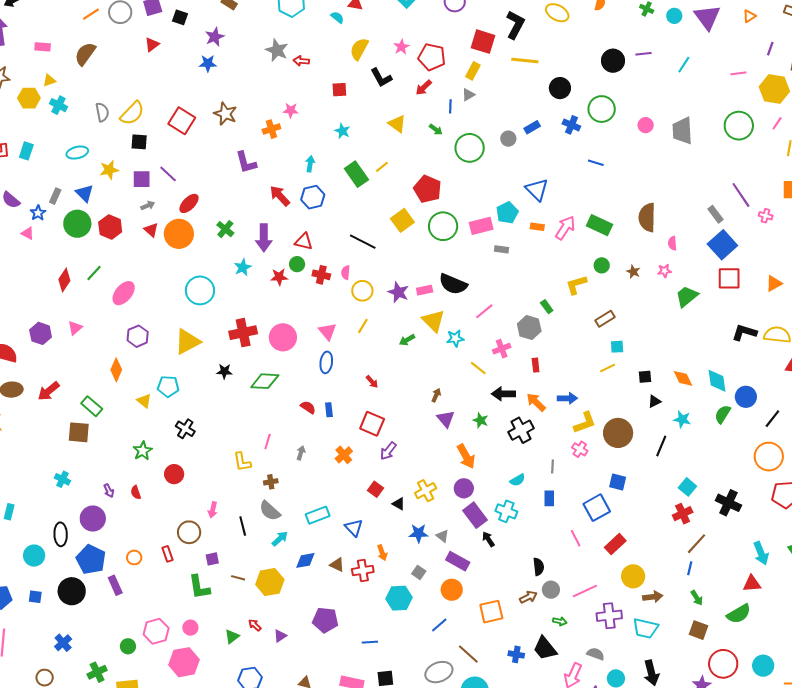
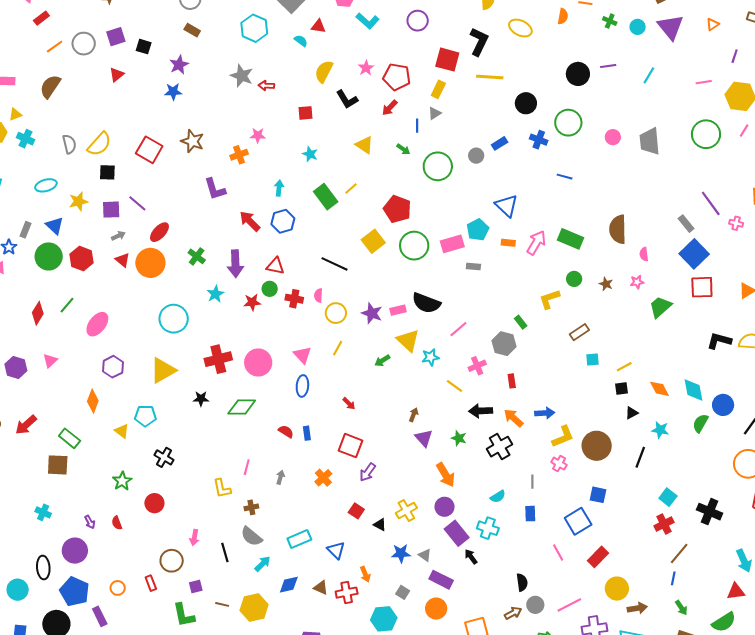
yellow line: (608, 368) -> (624, 367), moved

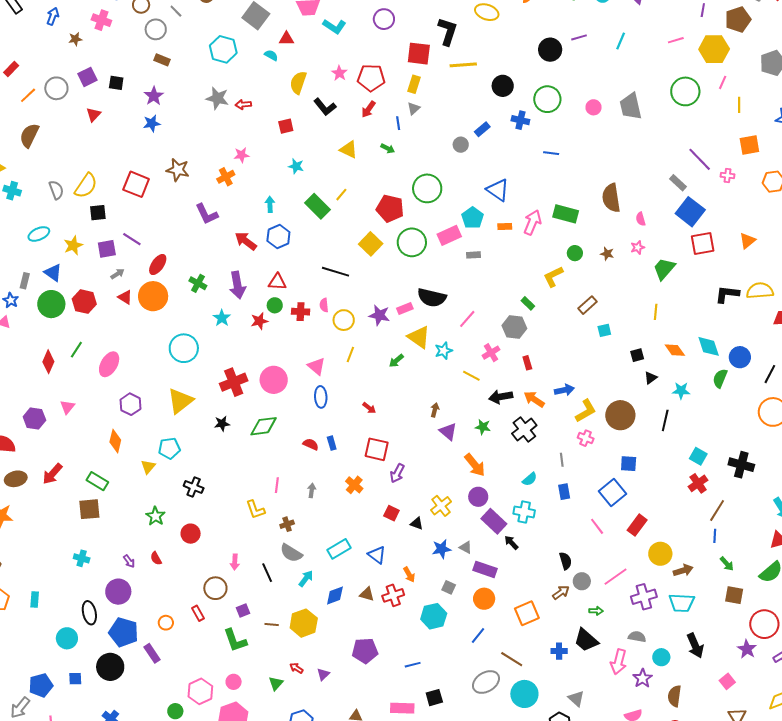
green circle: (438, 166) -> (427, 188), moved
yellow line: (624, 367) -> (656, 312), moved, turned -49
yellow triangle: (122, 431) -> (148, 467), turned 42

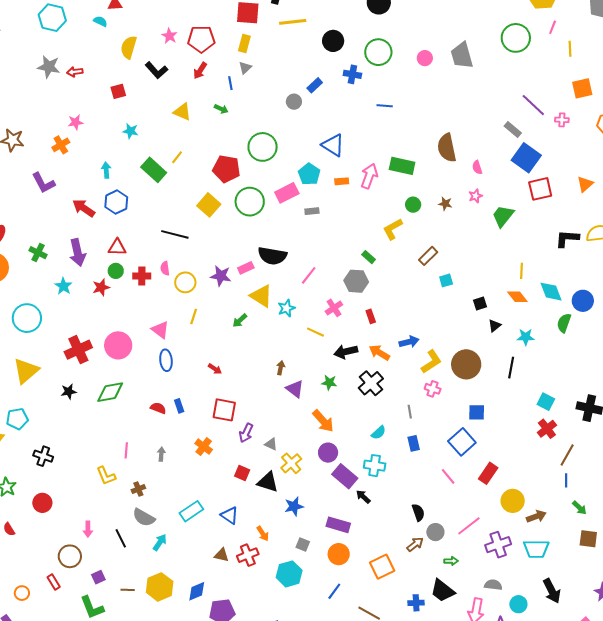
yellow line: (656, 312) -> (521, 271), moved
black triangle: (417, 523) -> (268, 482), size x1.6
gray triangle: (466, 547) -> (271, 444), moved
blue diamond: (335, 596) -> (197, 591), moved

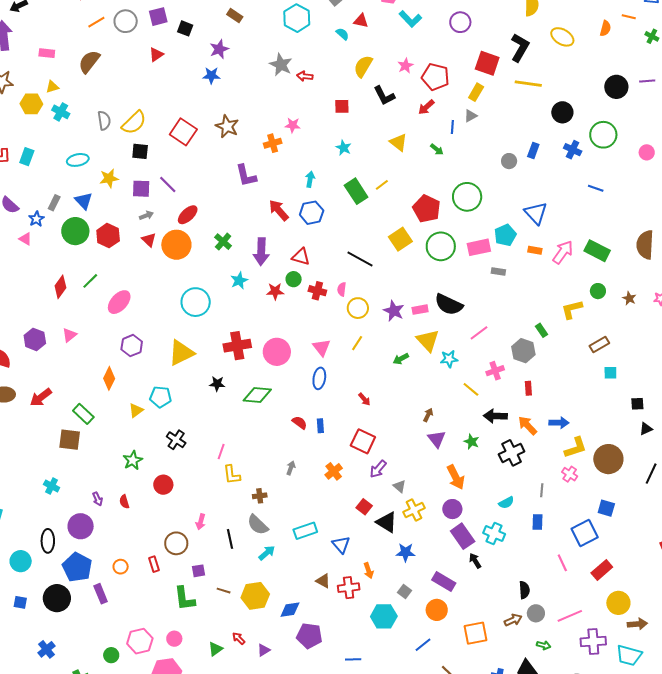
blue rectangle: (315, 85) -> (533, 151), turned -42
pink line: (126, 450) -> (221, 452), moved

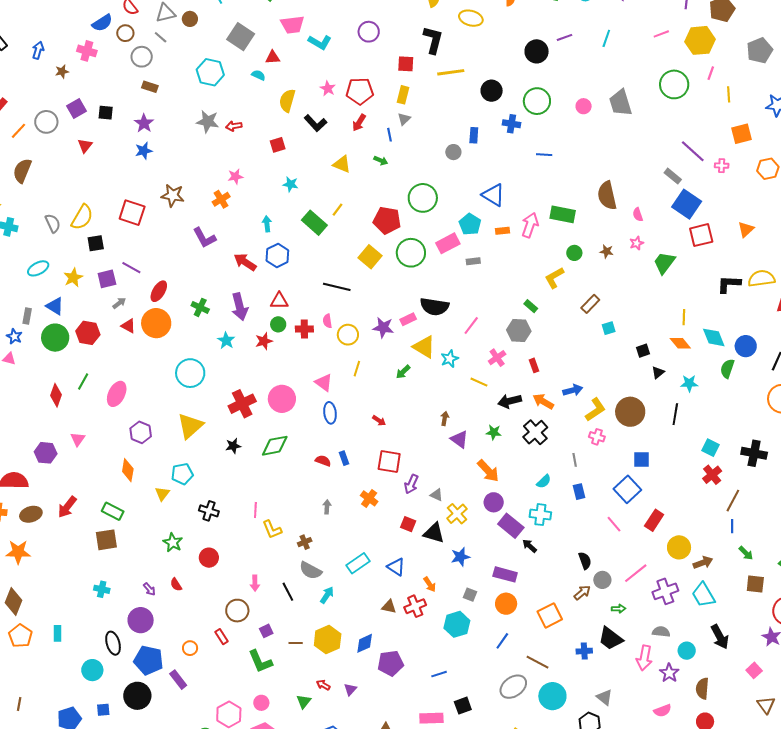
red square: (487, 63) -> (406, 64), size x0.7
cyan trapezoid: (629, 655) -> (703, 595), turned 60

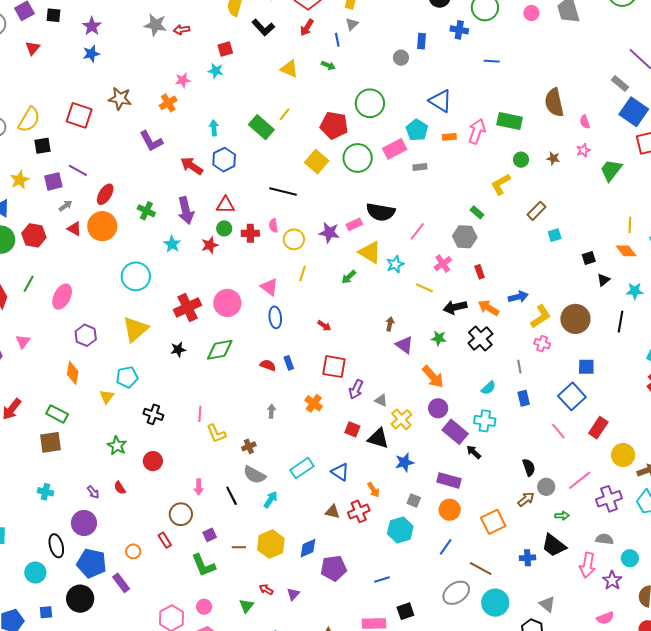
cyan star: (291, 184) -> (216, 71), moved

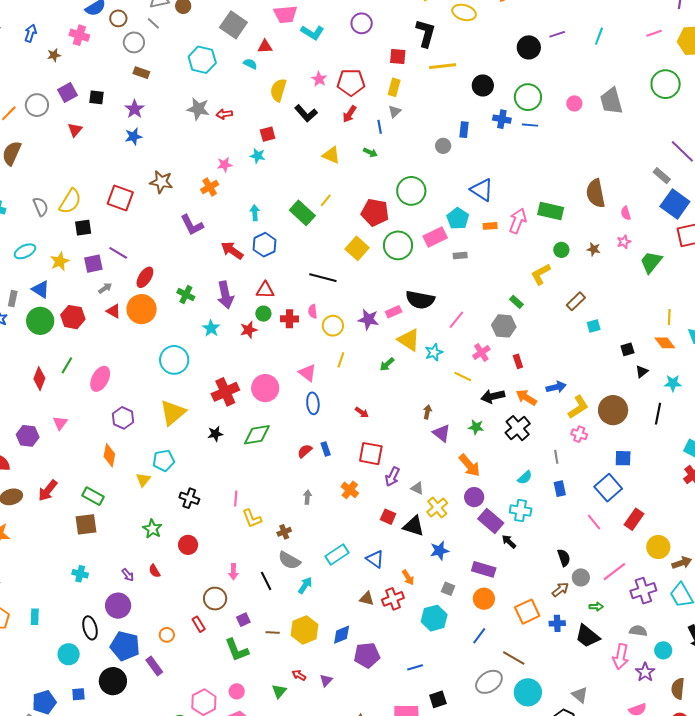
blue line: (492, 61) -> (530, 125), moved
red semicircle: (268, 365) -> (305, 451), turned -63
blue cross: (527, 558) -> (557, 623), moved

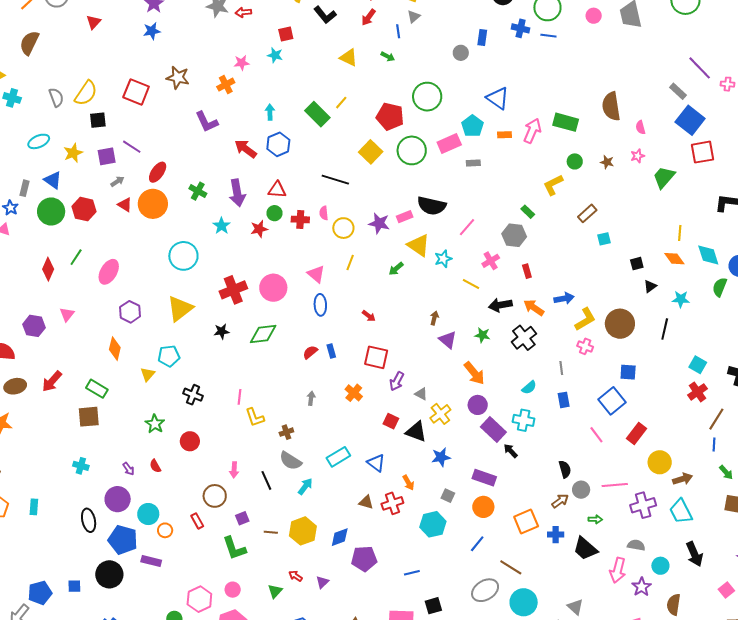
pink line: (614, 572) -> (615, 485), turned 30
cyan circle: (69, 654) -> (148, 514), moved
purple rectangle: (154, 666) -> (151, 561), turned -42

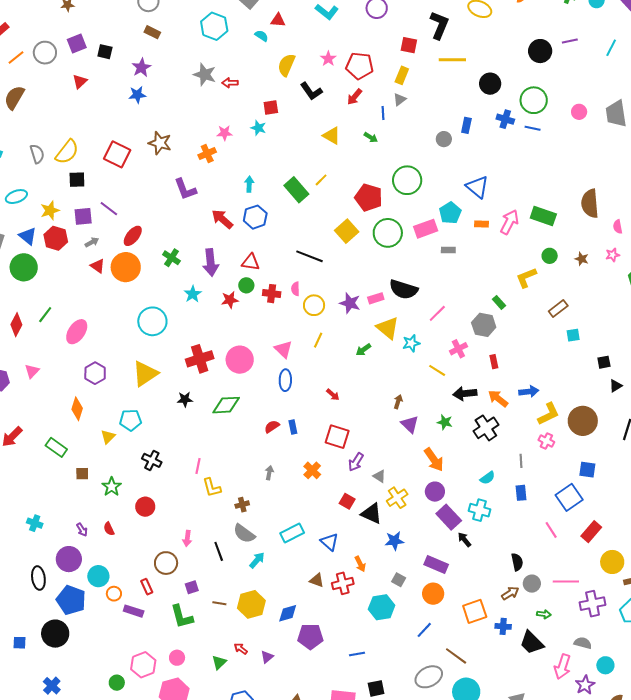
red hexagon: (84, 209) -> (56, 238), moved
brown square: (89, 417) -> (82, 474), moved, size x0.6
purple rectangle: (151, 561) -> (134, 611), moved

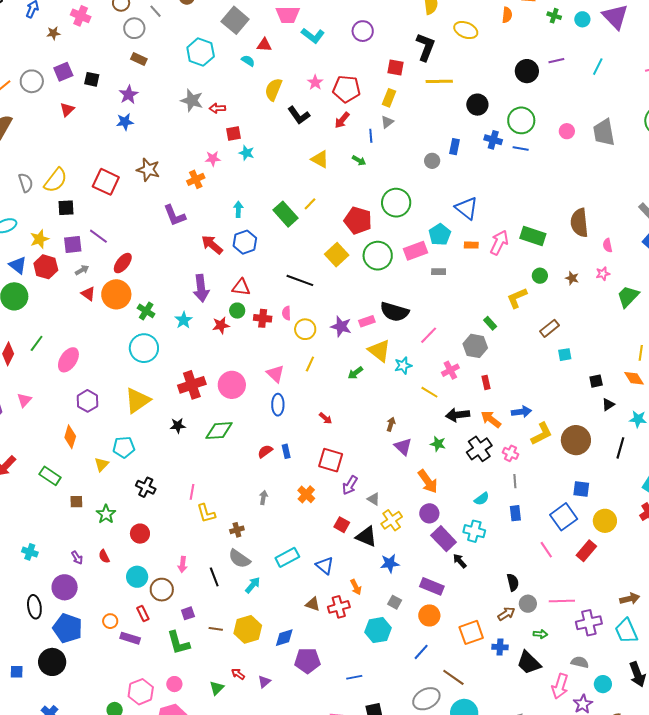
red square: (271, 107) -> (234, 133), moved
green cross: (171, 258) -> (146, 311), moved
pink cross: (546, 441) -> (511, 453), moved
yellow circle: (612, 562) -> (605, 521), moved
cyan circle: (98, 576) -> (137, 577), moved

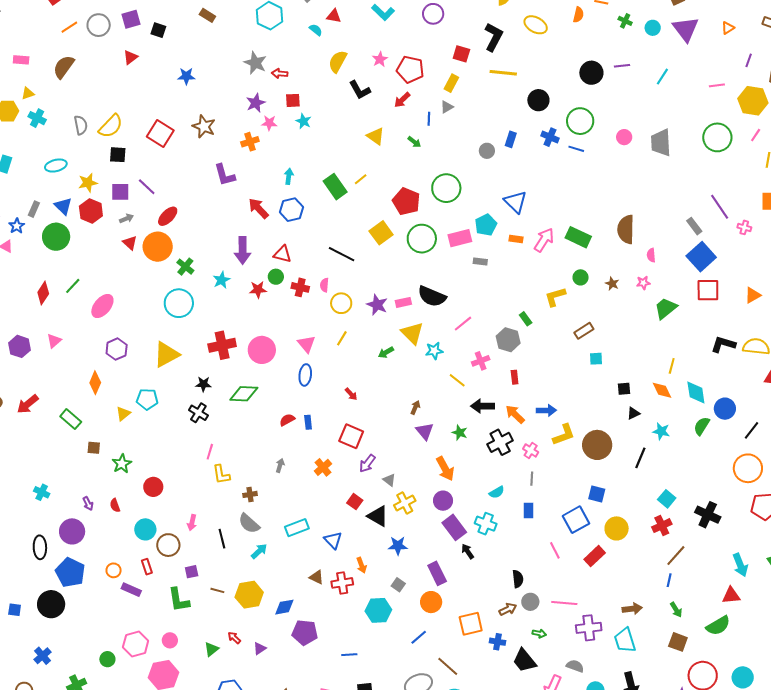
purple star: (129, 95) -> (256, 103), moved
black cross: (146, 487) -> (198, 413), moved
purple rectangle: (432, 586) -> (437, 573), turned 35

